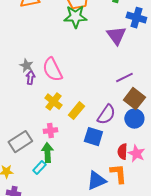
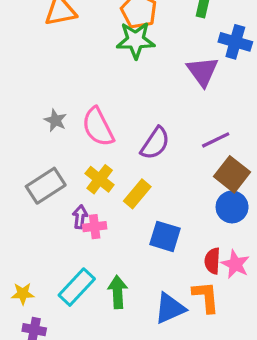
purple arrow: (30, 78) -> (80, 217), moved
purple semicircle: (106, 115) -> (155, 143), moved
gray rectangle: (20, 142) -> (46, 186), moved
green arrow: (47, 153) -> (118, 292), moved
cyan rectangle: (39, 168) -> (77, 287), size x1.6

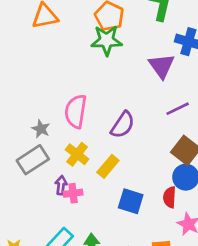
gray star: (55, 120) -> (41, 129), moved
pink semicircle: (98, 127) -> (76, 111), turned 36
purple line: (216, 140) -> (178, 109), moved
red semicircle: (212, 261) -> (170, 197), moved

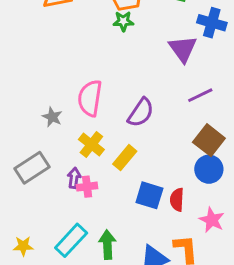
green star: (107, 40) -> (123, 21), size x0.6
gray rectangle: (33, 160) -> (32, 168), moved
red semicircle: (170, 197) -> (177, 200), moved

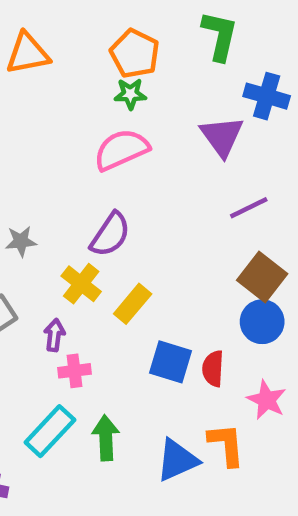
pink semicircle: (90, 98) -> (121, 150), moved, turned 57
purple semicircle: (141, 113) -> (110, 235), moved
gray star: (52, 117) -> (21, 241), turned -30
pink cross: (87, 187) -> (74, 371), moved

